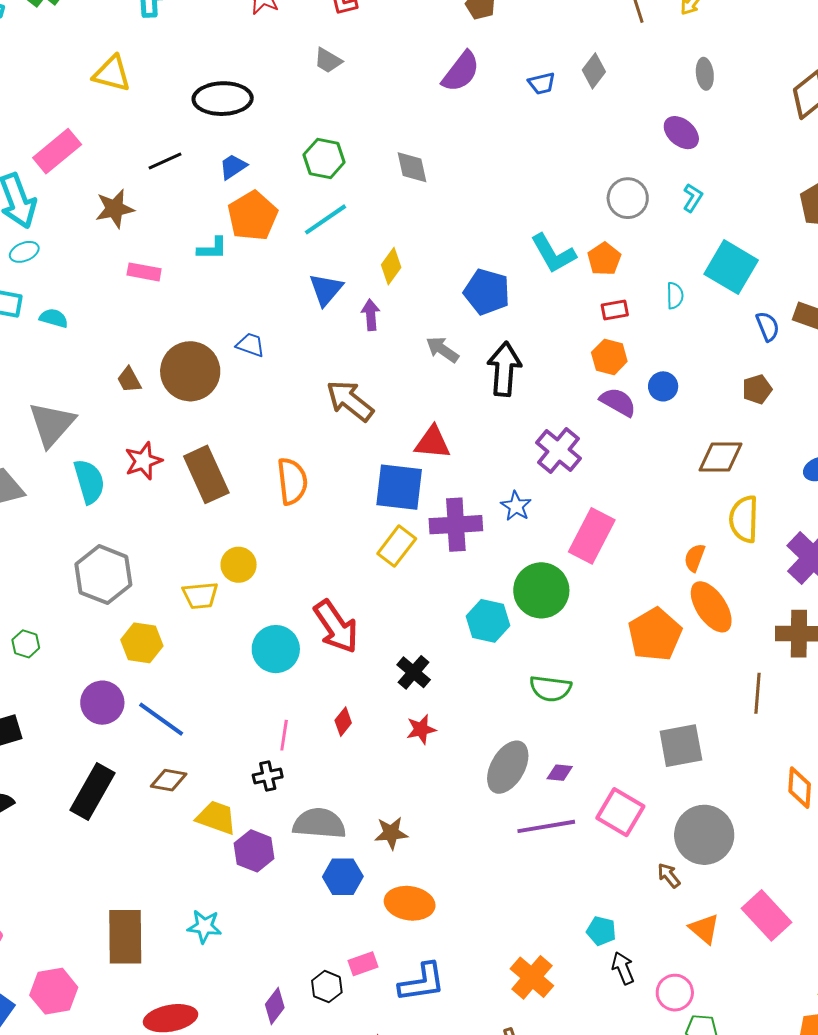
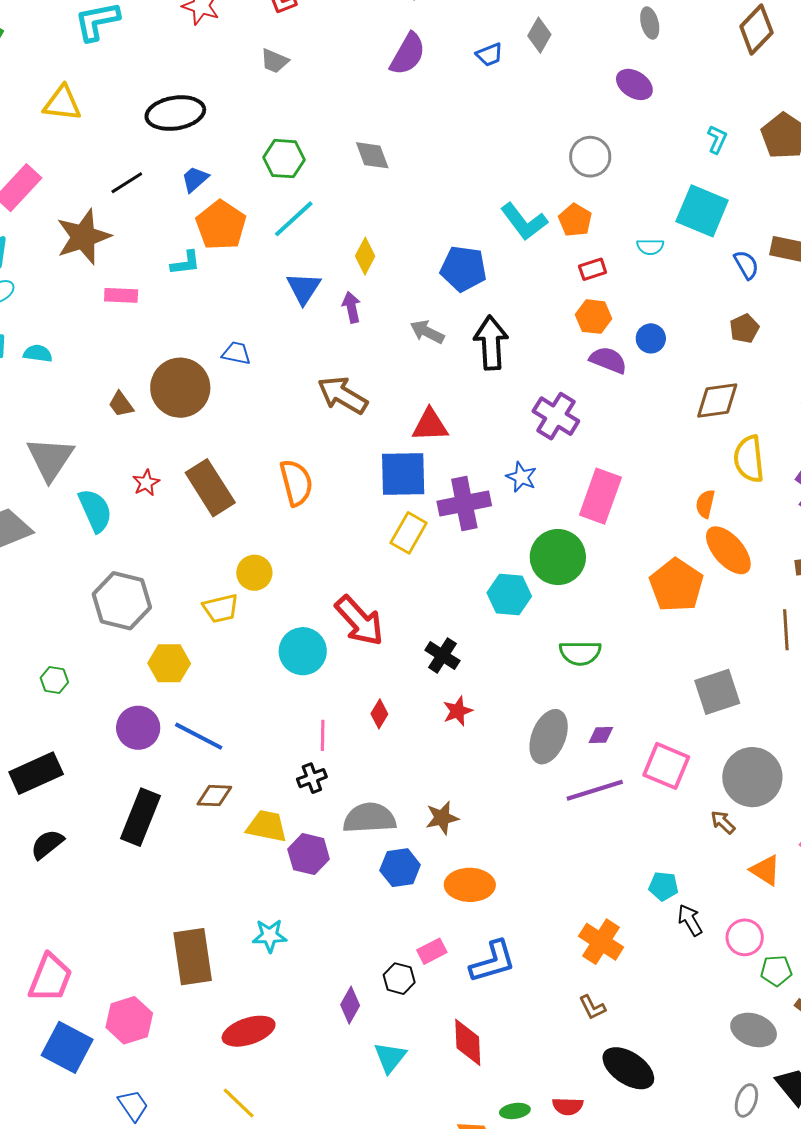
cyan L-shape: (693, 198) -> (717, 139), moved
brown star: (115, 209) -> (83, 237), size x1.4
cyan semicircle: (675, 296) -> (650, 247), turned 100
red star: (143, 461) -> (146, 483), size x0.7

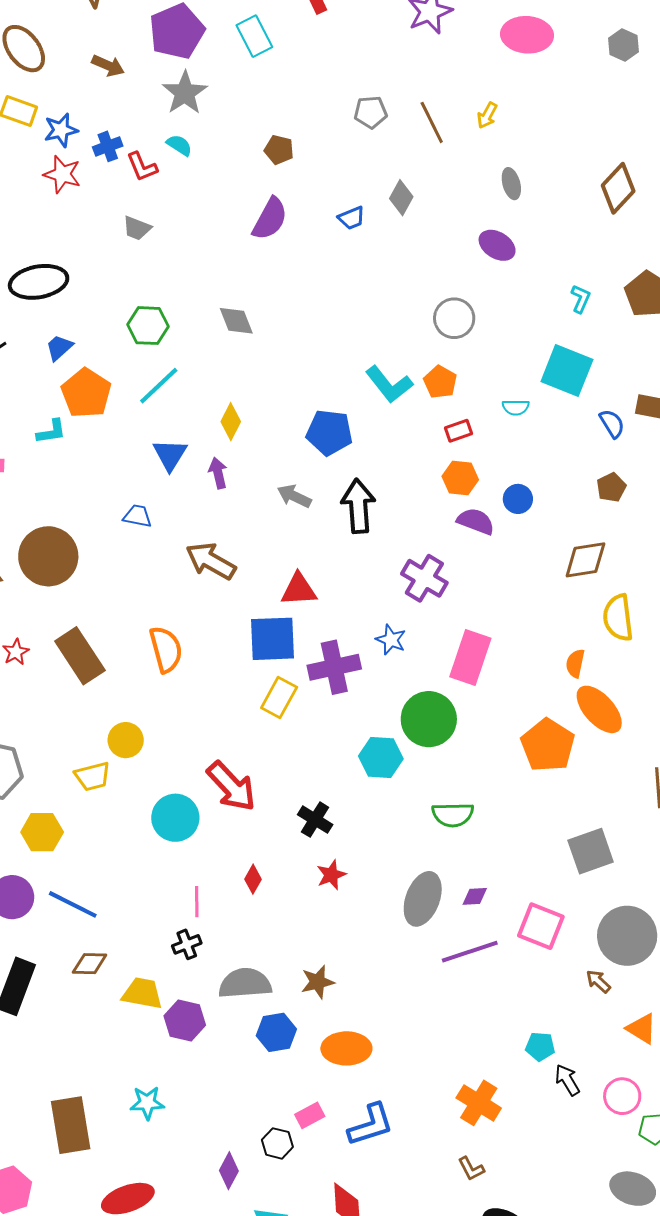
blue trapezoid: (236, 353) -> (137, 516), moved

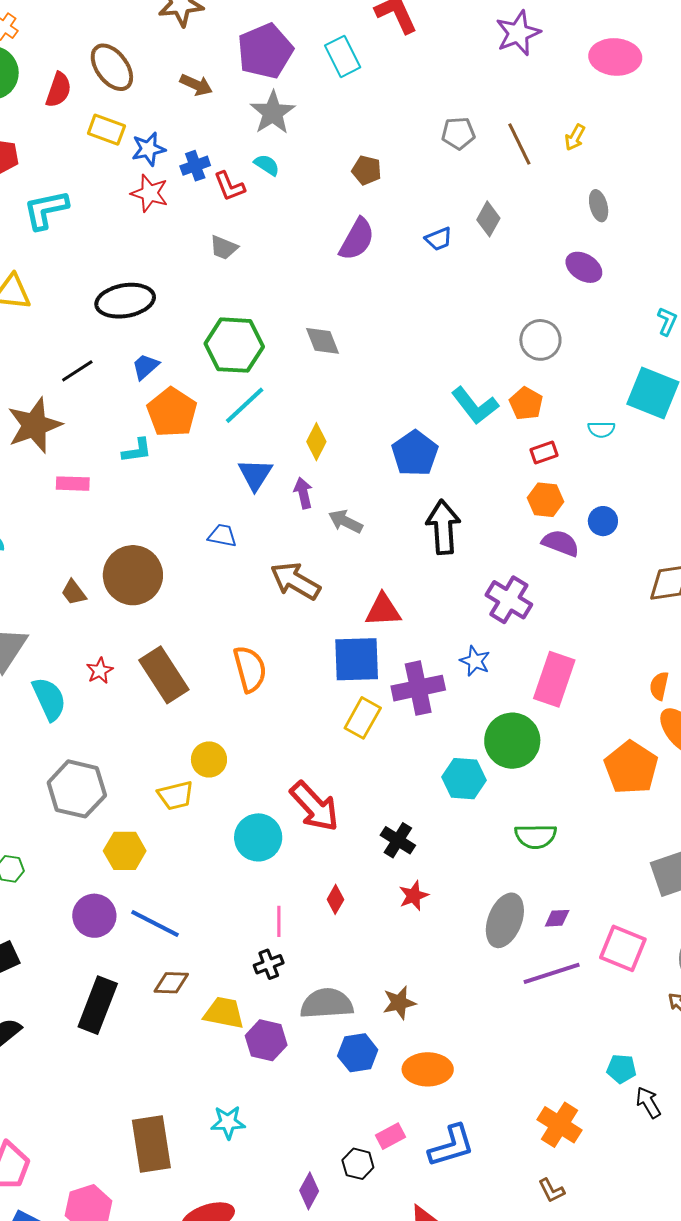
green hexagon: (148, 326) -> (234, 345), size x1.4
blue pentagon: (329, 432) -> (415, 453), turned 30
gray arrow: (294, 496) -> (346, 521), moved

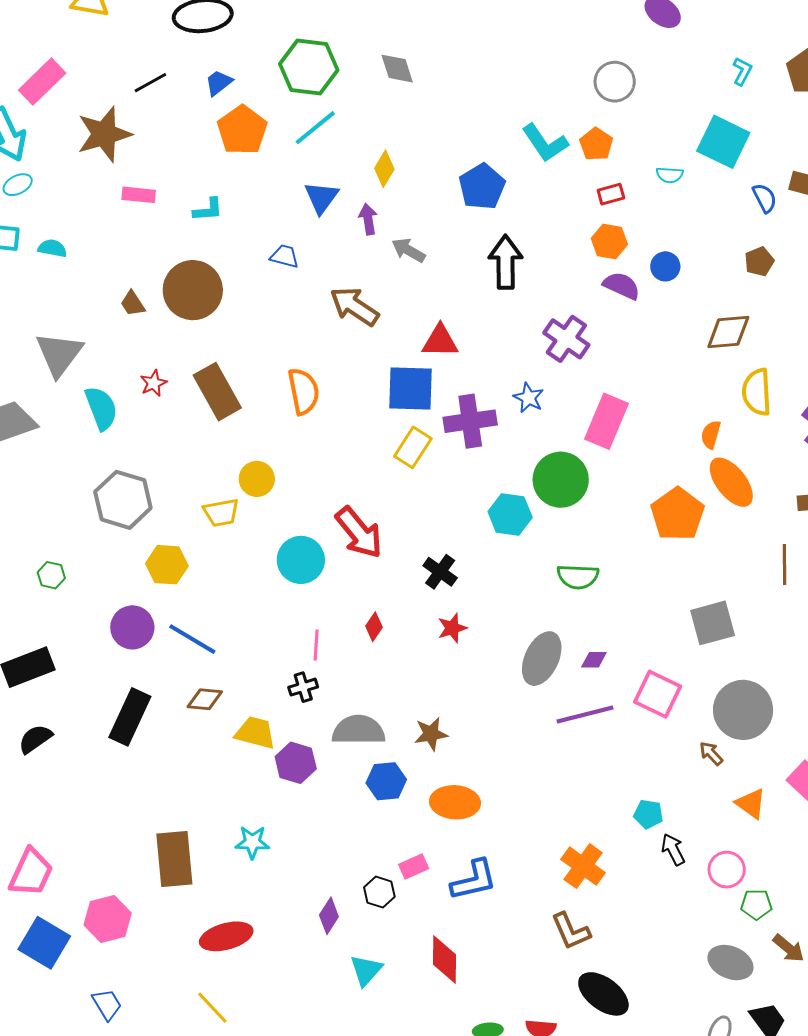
cyan L-shape: (137, 450) -> (208, 210), moved
brown L-shape: (551, 1190) -> (571, 931), size x1.5

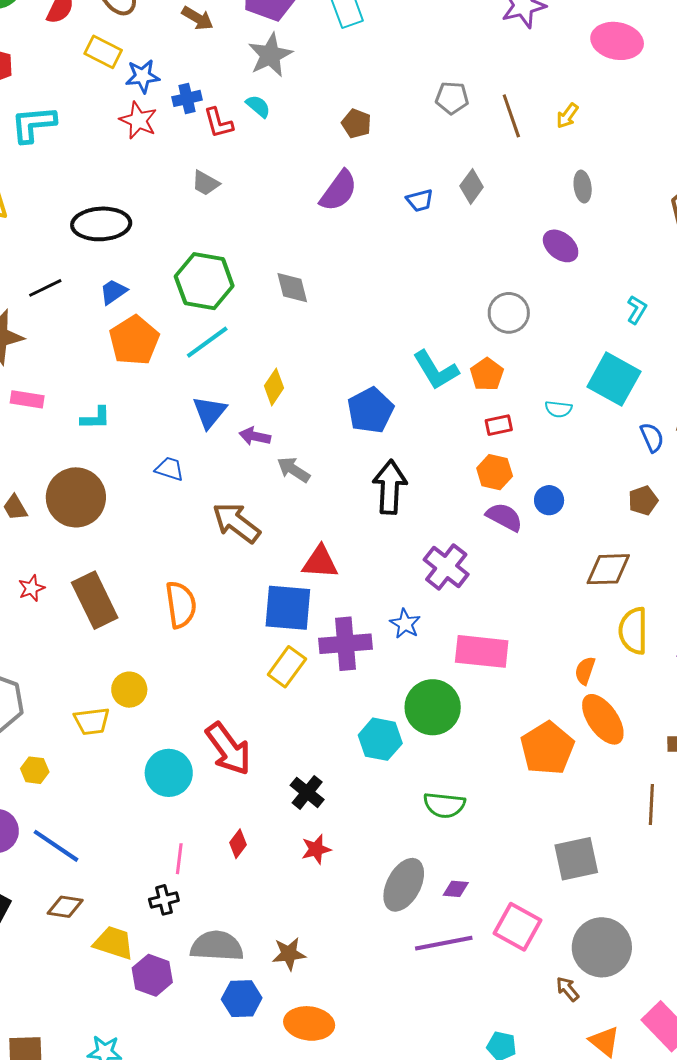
purple arrow: (368, 219) -> (255, 436), turned -72
pink rectangle: (607, 421) -> (482, 651), turned 70
yellow hexagon: (167, 565) -> (35, 770), size x0.7

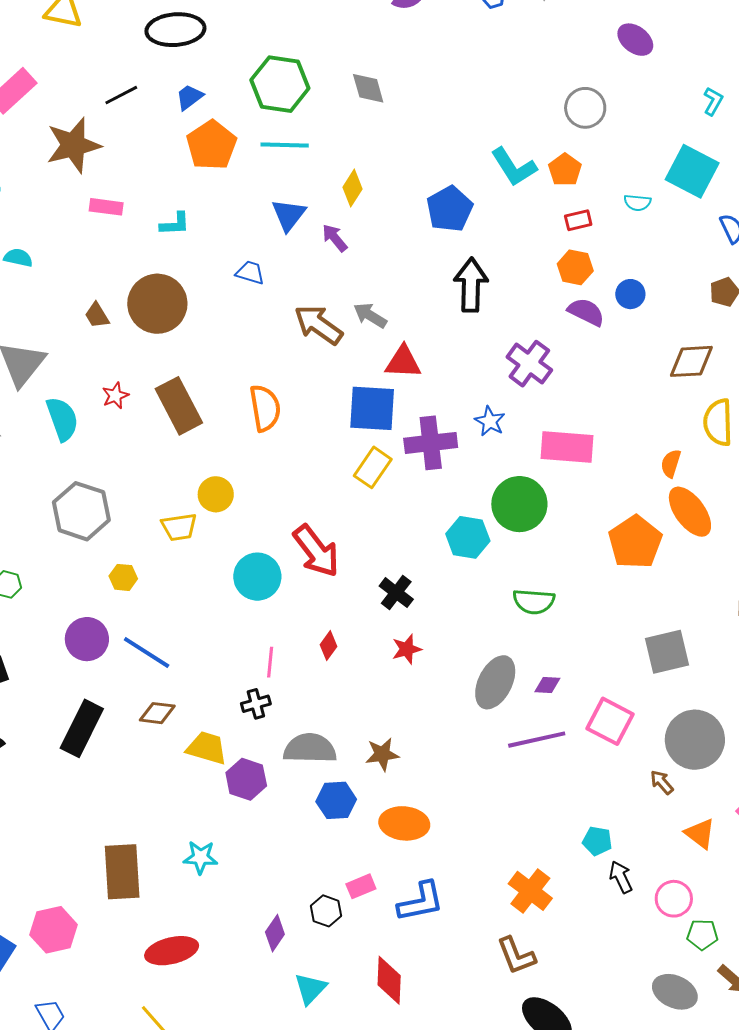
cyan line: (207, 342) -> (285, 145), turned 39
purple arrow: (255, 436) -> (335, 238), turned 40
gray arrow: (293, 470) -> (370, 315), moved

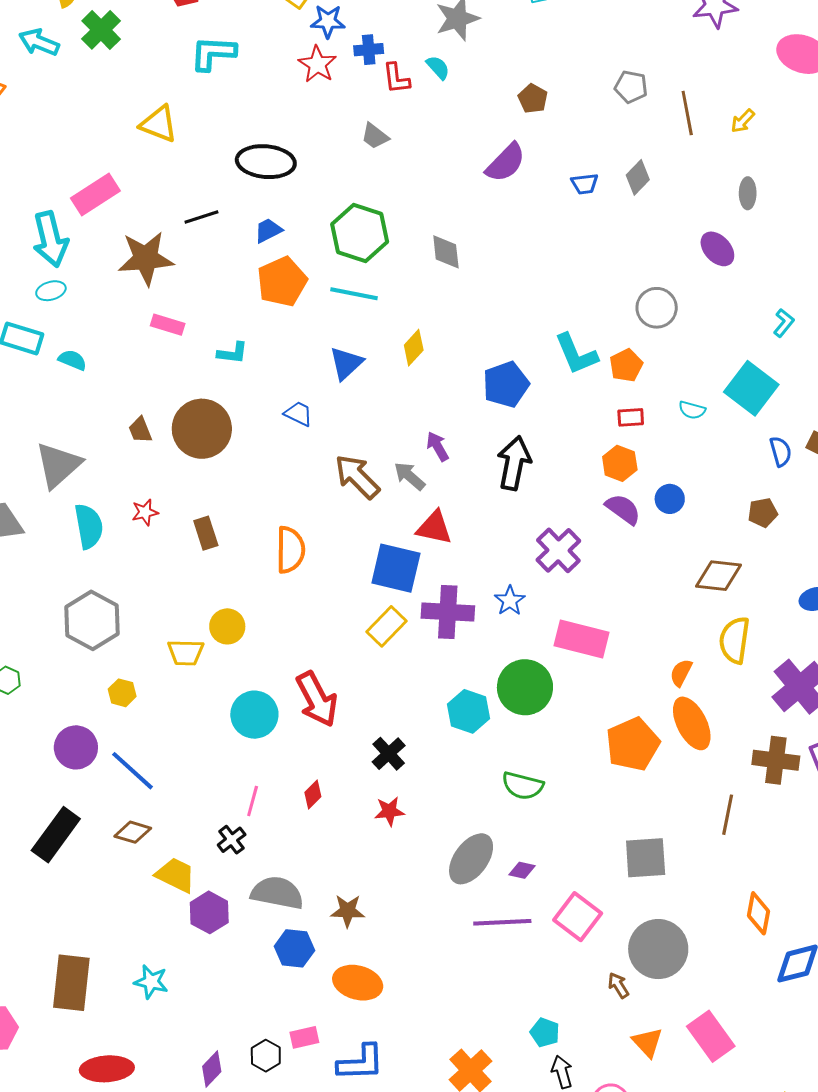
purple arrow: (335, 238) -> (437, 446), moved
brown rectangle: (179, 406) -> (206, 533), size x0.6
black cross: (256, 704) -> (232, 840), turned -32

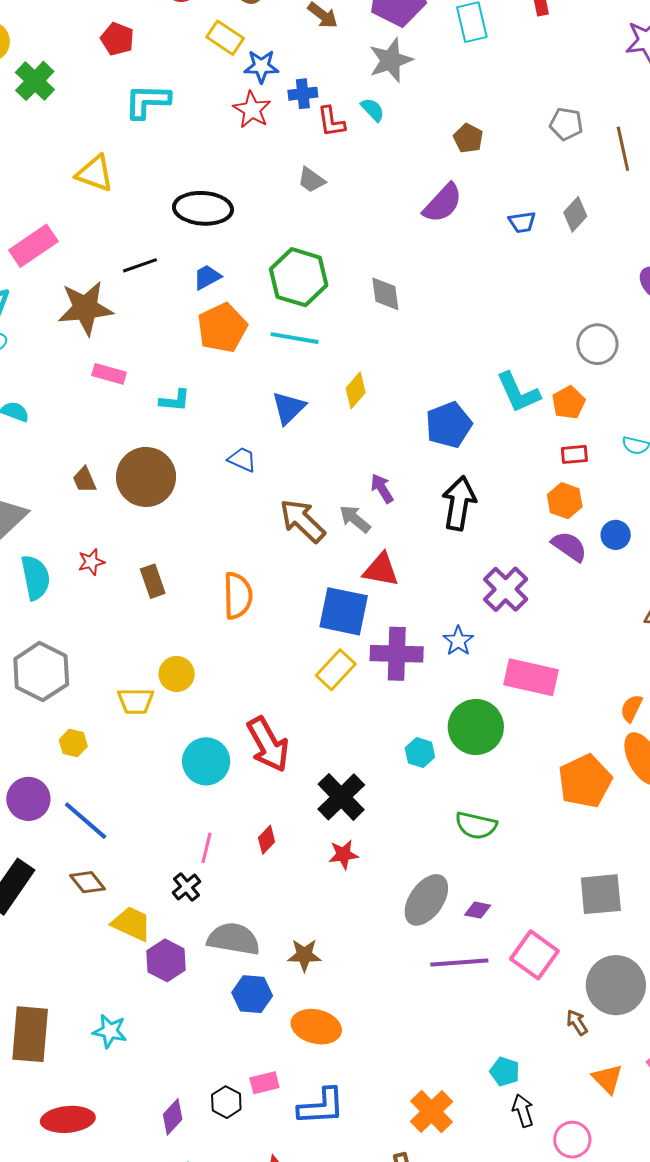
cyan hexagon: (469, 711) -> (420, 753), size x0.7
black cross: (389, 754) -> (341, 797), size x1.4
brown diamond: (133, 832) -> (87, 882), turned 36

